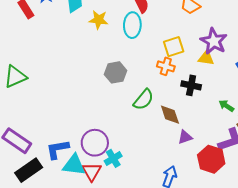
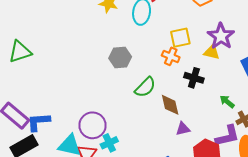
blue L-shape: (58, 149) -> (38, 122), moved

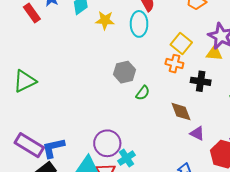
yellow square: (180, 38) -> (181, 44), turned -30
green semicircle: (145, 87) -> (143, 93), moved, size x0.7
purple triangle: (183, 129) -> (197, 133), turned 49

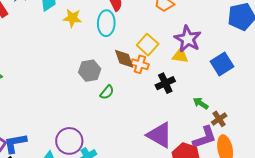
black cross: (201, 81) -> (165, 83), turned -36
brown diamond: (181, 112) -> (124, 59), moved
purple triangle: (197, 133) -> (160, 135), size x1.8

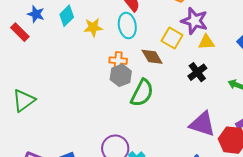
purple star: (188, 39) -> (194, 21), moved
orange cross: (140, 64) -> (118, 61), moved
green semicircle: (107, 92) -> (142, 93), size x1.8

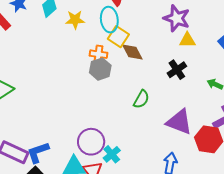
yellow square: (172, 38) -> (118, 37), moved
green semicircle: (142, 93) -> (141, 99), moved, size x0.7

